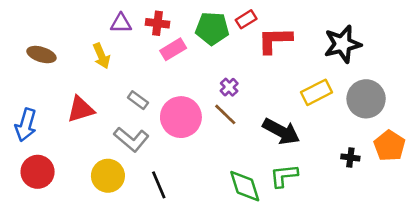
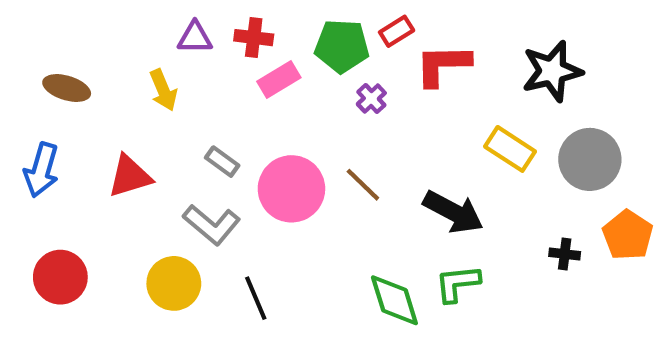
purple cross: (229, 87) -> (371, 99), moved
yellow rectangle: (316, 92) -> (510, 149), turned 60
blue arrow: (26, 125) -> (41, 170), moved

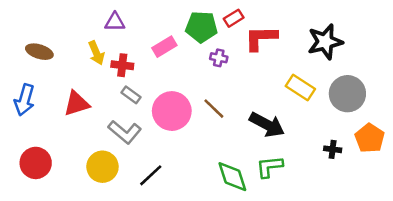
red cross: (254, 38) -> (122, 65), moved
purple cross: (371, 99) -> (219, 58), turned -35
black line: (256, 298) -> (151, 175), turned 70

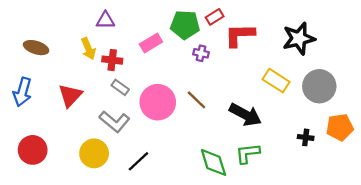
red triangle: (76, 104) -> (70, 95), turned -30
orange pentagon: (370, 138) -> (340, 127), turned 30

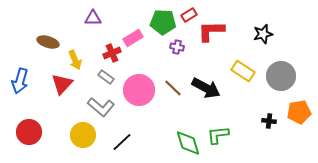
black star: (299, 38) -> (263, 34), size x0.7
brown ellipse: (36, 48) -> (48, 42), moved
yellow arrow: (88, 49) -> (75, 60), moved
red cross: (112, 60) -> (112, 53), moved, turned -30
black arrow: (245, 115) -> (206, 88), moved

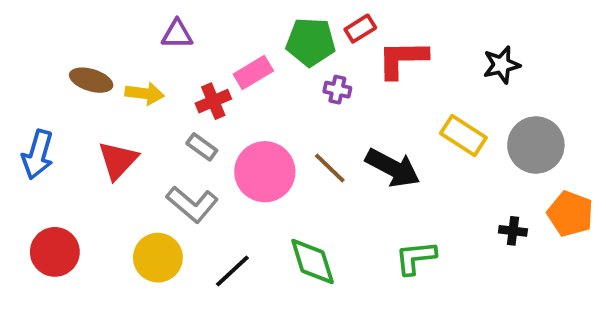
yellow arrow: (75, 60) -> (145, 93), moved, turned -60
orange pentagon: (299, 112) -> (570, 214), turned 30
green diamond: (188, 143) -> (313, 261), moved

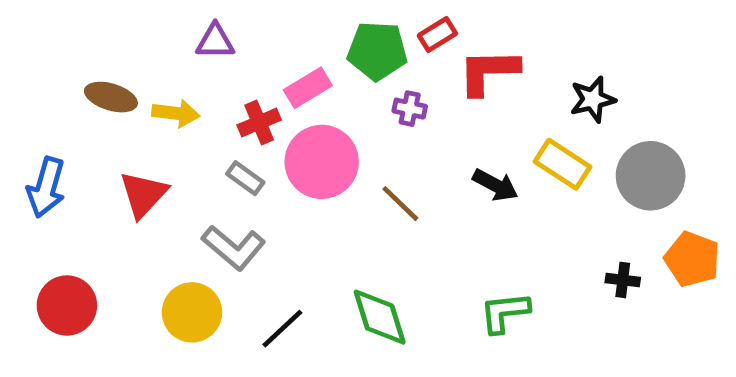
black star: (502, 65) -> (593, 99), moved
black arrow: (393, 168) -> (495, 185), moved, size x0.7
pink circle: (265, 172) -> (322, 162), moved

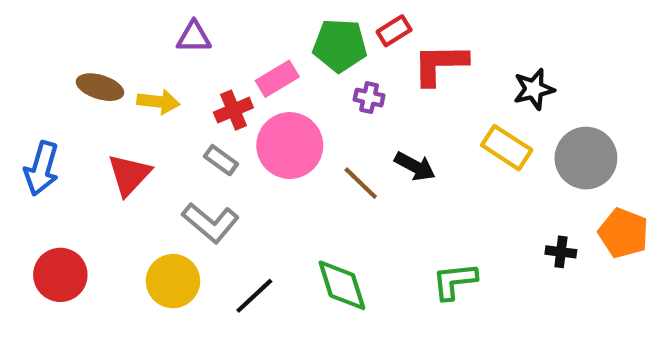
black arrow: (495, 185) -> (415, 166), moved

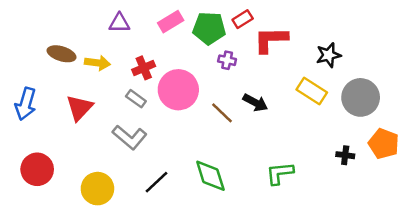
pink rectangle: (277, 79) -> (171, 22), moved
yellow circle: (173, 281) -> (97, 189), moved

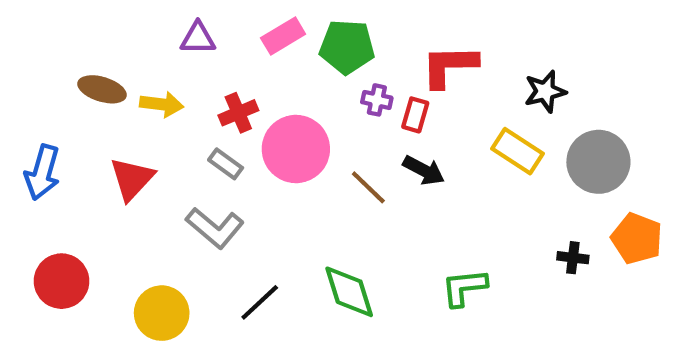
red rectangle: (243, 19) -> (415, 115), moved, turned -42

